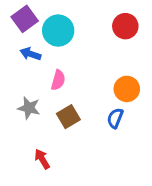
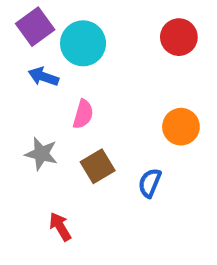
blue semicircle: (115, 118) -> (150, 183), moved

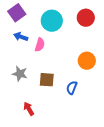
cyan circle: (83, 43) -> (52, 21), moved
pink semicircle: (83, 114) -> (40, 45), moved
brown square: (98, 166) -> (47, 80), turned 35

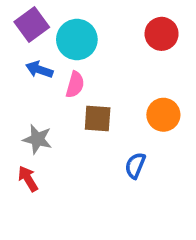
cyan circle: (52, 21) -> (77, 40), moved
brown square: (47, 80) -> (98, 118), moved
red arrow: (29, 109) -> (28, 179), moved

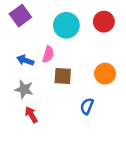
cyan circle: (77, 40) -> (66, 25), moved
blue arrow: (39, 70) -> (25, 60), moved
red arrow: (28, 179) -> (31, 115), moved

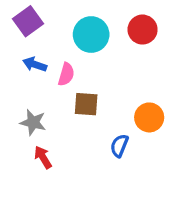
blue arrow: (25, 60) -> (35, 64), moved
orange circle: (105, 74) -> (149, 117), moved

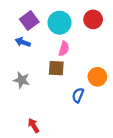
purple square: (28, 21) -> (29, 21), moved
pink semicircle: (66, 74) -> (64, 49), moved
red arrow: (43, 157) -> (34, 126), moved

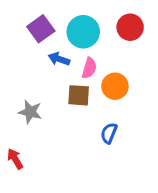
blue arrow: (23, 42) -> (59, 59), moved
orange circle: (97, 77) -> (115, 86), moved
red arrow: (34, 126) -> (15, 159), moved

